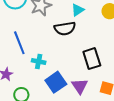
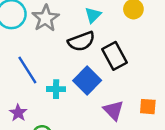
black rectangle: (92, 59) -> (115, 56), moved
blue square: (56, 82) -> (87, 81), moved

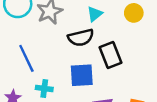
blue square: (87, 81) -> (82, 75), turned 35
cyan cross: (56, 89) -> (44, 88), moved

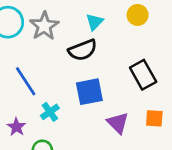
black rectangle: (110, 55) -> (143, 75), moved
cyan cross: (44, 88) -> (50, 112), turned -35

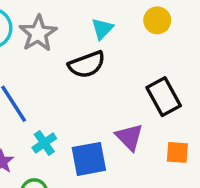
blue square: (89, 92) -> (89, 159), moved
purple triangle: (118, 123) -> (129, 137), moved

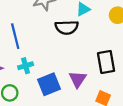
blue square: (89, 159) -> (49, 84), turned -30

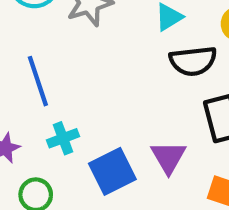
black semicircle: (67, 27) -> (193, 61), moved

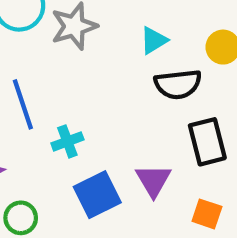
cyan cross: (63, 138) -> (67, 141), moved

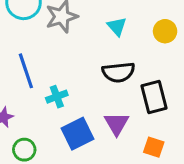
cyan triangle: (154, 40) -> (117, 26), turned -40
black semicircle: (178, 84) -> (118, 72), moved

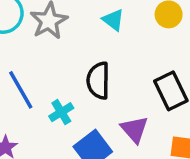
black semicircle: (118, 72) -> (98, 81), moved, turned 108

